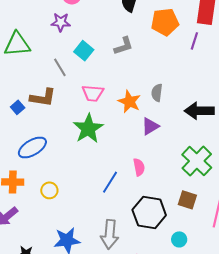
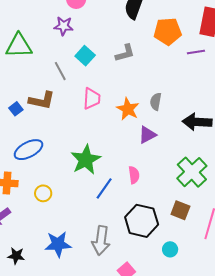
purple line: (194, 41) -> (196, 52), turned 60
pink trapezoid: (93, 93) -> (92, 99), turned -95
green star: (88, 129) -> (86, 160), moved

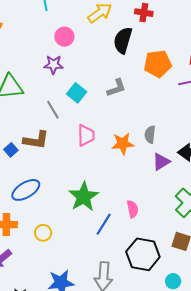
orange star: (128, 109) -> (123, 144), turned -30
purple triangle: (147, 135) -> (161, 162), moved

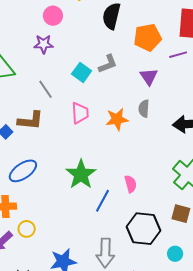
cyan square: (77, 93) -> (82, 72), moved
purple triangle: (161, 162) -> (149, 77), moved, turned -30
yellow circle: (43, 233) -> (27, 229), moved

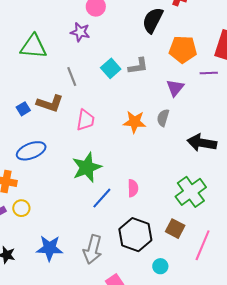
pink trapezoid: (80, 113) -> (85, 120), moved

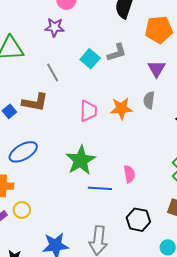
pink trapezoid: (85, 120) -> (88, 111), moved
blue line: (102, 198) -> (100, 188), turned 60
black hexagon: (135, 235) -> (138, 220), size x0.7

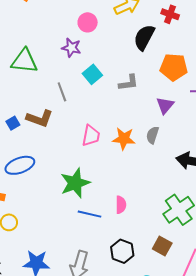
cyan square: (90, 59) -> (92, 74), moved

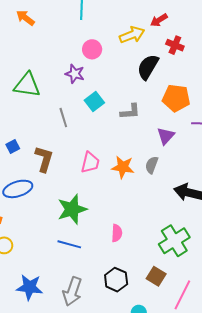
brown L-shape: (40, 118) -> (44, 159), moved, turned -96
blue line: (90, 214) -> (69, 244), moved

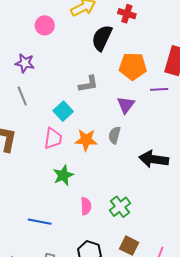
purple star: (75, 74) -> (25, 63), moved
cyan square: (94, 101) -> (63, 111), moved
green star: (72, 209) -> (63, 175), moved, size x0.7
green cross: (174, 241) -> (120, 207), moved, size x0.7

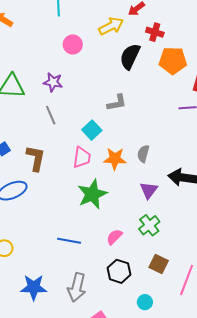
orange pentagon: (133, 66) -> (173, 61), moved
purple triangle: (126, 105) -> (149, 190), moved
green star: (63, 175) -> (92, 194), size x1.4
pink semicircle: (86, 206) -> (114, 237), moved, turned -132

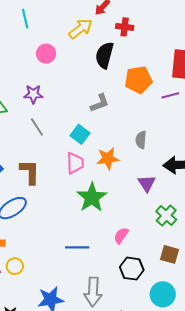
orange pentagon: (173, 61) -> (138, 80), moved
gray semicircle: (143, 154) -> (141, 140), moved
green cross: (149, 225) -> (166, 216), moved
cyan circle: (145, 302) -> (163, 294), size x1.6

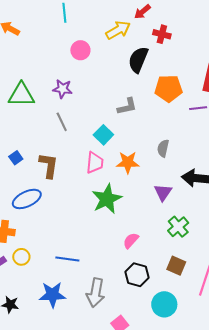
blue line: (77, 247) -> (67, 259), moved

